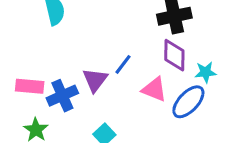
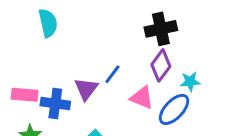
purple diamond: (174, 55) -> (161, 65), turned 36
blue cross: (62, 96) -> (55, 104), turned 32

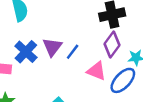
purple triangle: (86, 89) -> (52, 47), moved
blue cross: (55, 104) -> (26, 52), moved, turned 35

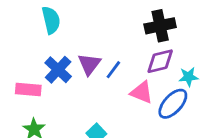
purple diamond: (112, 45) -> (160, 61), turned 40

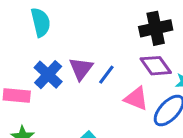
purple diamond: (160, 61) -> (156, 66), turned 68

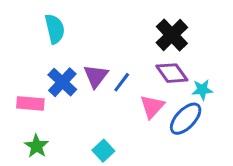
black cross: (156, 28) -> (172, 35), turned -32
pink triangle: (136, 99) -> (152, 107), turned 50

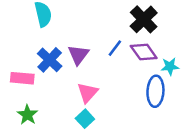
blue line: (122, 82) -> (115, 48), moved
pink triangle: (152, 107) -> (88, 93), moved
blue ellipse: (186, 119) -> (155, 91), turned -40

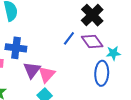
purple triangle: (78, 55) -> (32, 70), moved
blue cross: (50, 60) -> (16, 48), turned -36

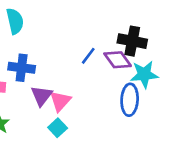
black cross: (92, 15) -> (132, 41), moved, turned -35
cyan star: (113, 53) -> (144, 74), size x1.5

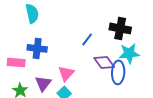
purple diamond: (118, 60) -> (104, 62), moved
purple triangle: (42, 96) -> (43, 83), moved

